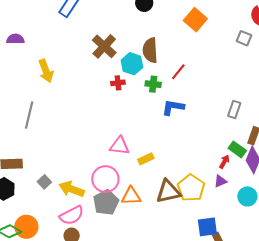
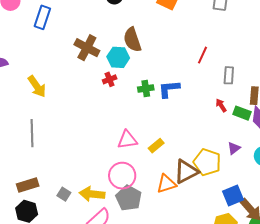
red line: (178, 72) -> (202, 55), moved
green cross: (153, 84) -> (146, 88), moved
red arrow: (224, 162) -> (221, 105), moved, turned -48
orange triangle: (131, 196) -> (166, 184), moved

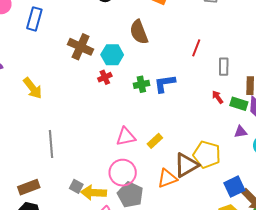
brown semicircle: (132, 40) -> (139, 32), moved
gray line: (32, 133) -> (51, 144), moved
purple triangle: (234, 148) -> (241, 132), moved, turned 32
gray square: (64, 194) -> (76, 186), moved

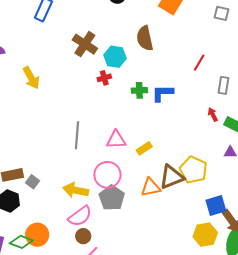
gray line: (51, 144) -> (77, 135), moved
gray square: (76, 186) -> (33, 182), moved

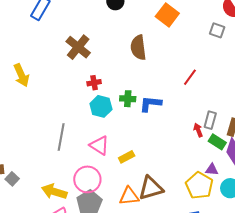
cyan hexagon: (115, 57) -> (101, 106), moved
gray rectangle: (223, 85) -> (210, 120), moved
pink triangle: (116, 140) -> (99, 145), turned 30
yellow pentagon: (193, 170) -> (199, 185), moved

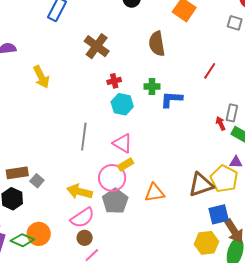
green cross: (128, 99) -> (152, 87), moved
yellow rectangle: (127, 157) -> (126, 164), moved
brown triangle: (151, 188) -> (201, 185), moved

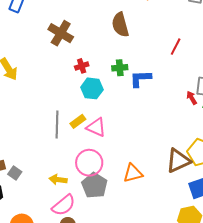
yellow rectangle: (126, 164) -> (78, 121), moved
yellow arrow: (79, 192) -> (58, 180), size x0.7

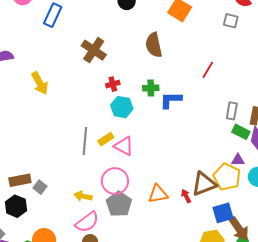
red arrow: (192, 98) -> (186, 196), moved

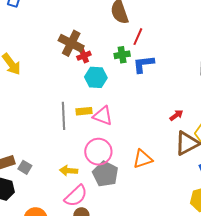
brown cross: (94, 50) -> (71, 43), moved
red line: (208, 70) -> (138, 37), moved
yellow rectangle: (106, 139) -> (84, 111), turned 35
red arrow: (186, 196) -> (176, 115), moved, turned 88

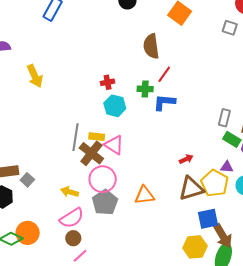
brown cross: (71, 43) -> (91, 153), moved

